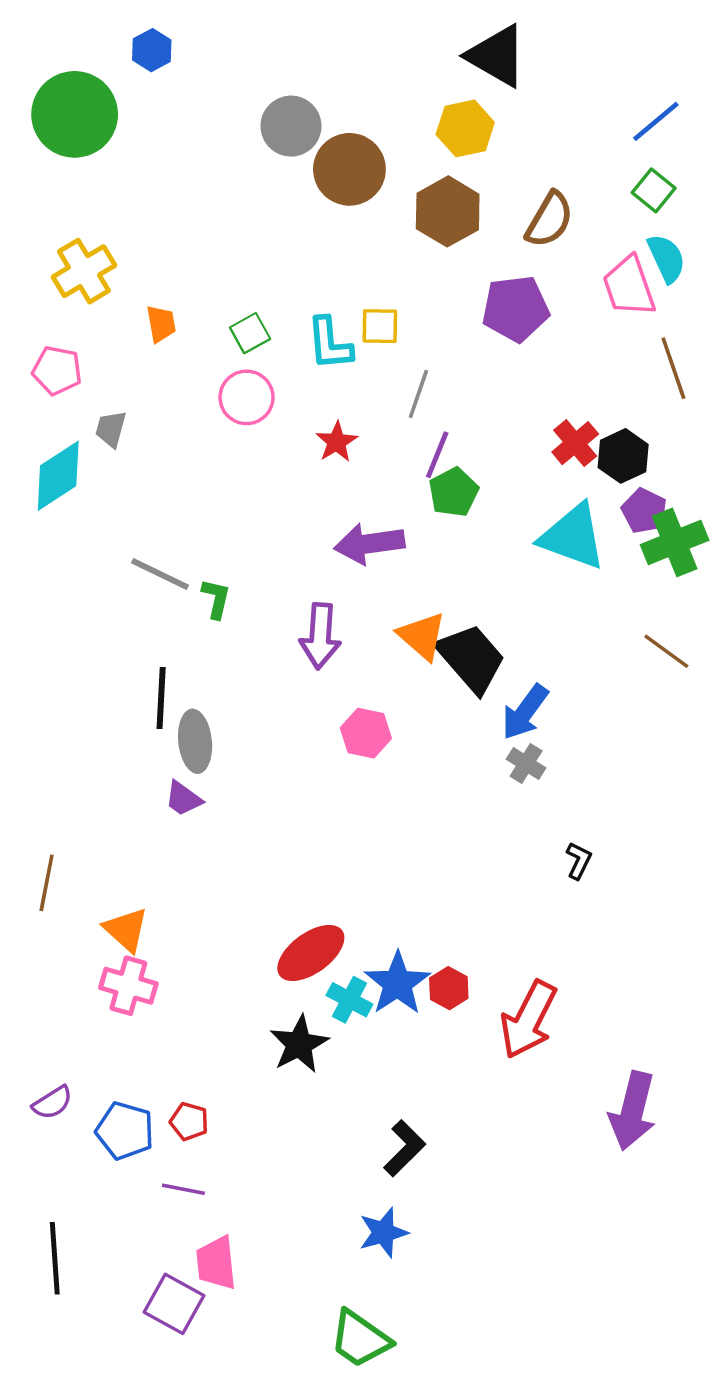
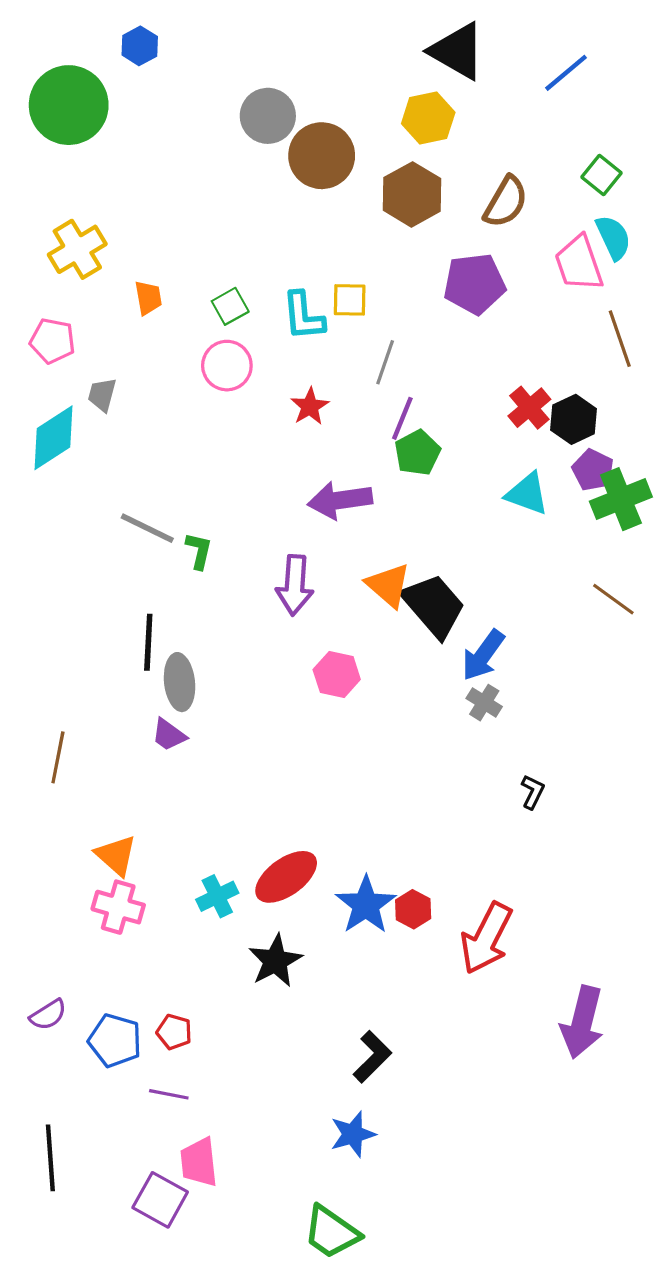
blue line: (656, 121) -> (566, 73), moved
cyan triangle: (573, 537) -> (527, 494), size x0.7
brown line: (47, 883) -> (58, 757), moved
cyan cross: (349, 1000) -> (217, 896), moved, turned 36

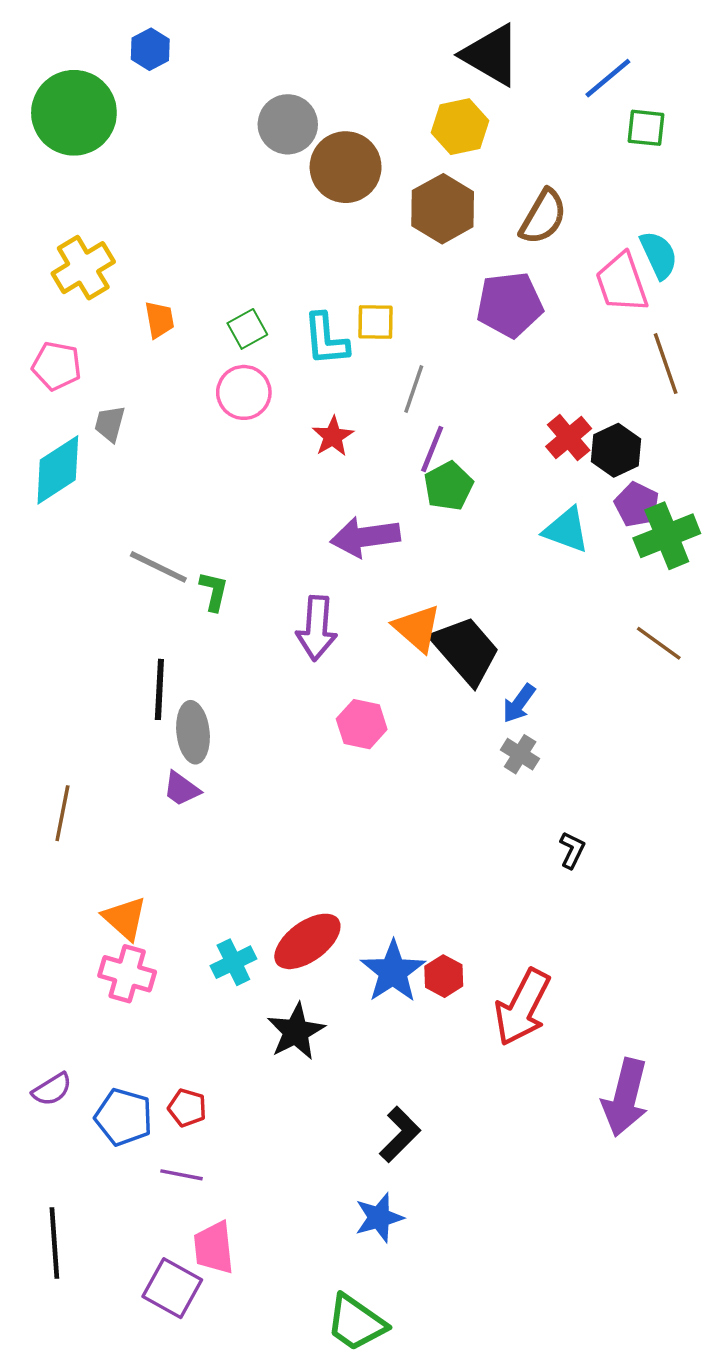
green square: (602, 175) -> (646, 128), moved, turned -33
blue arrow: (483, 655) -> (519, 703), size x0.7

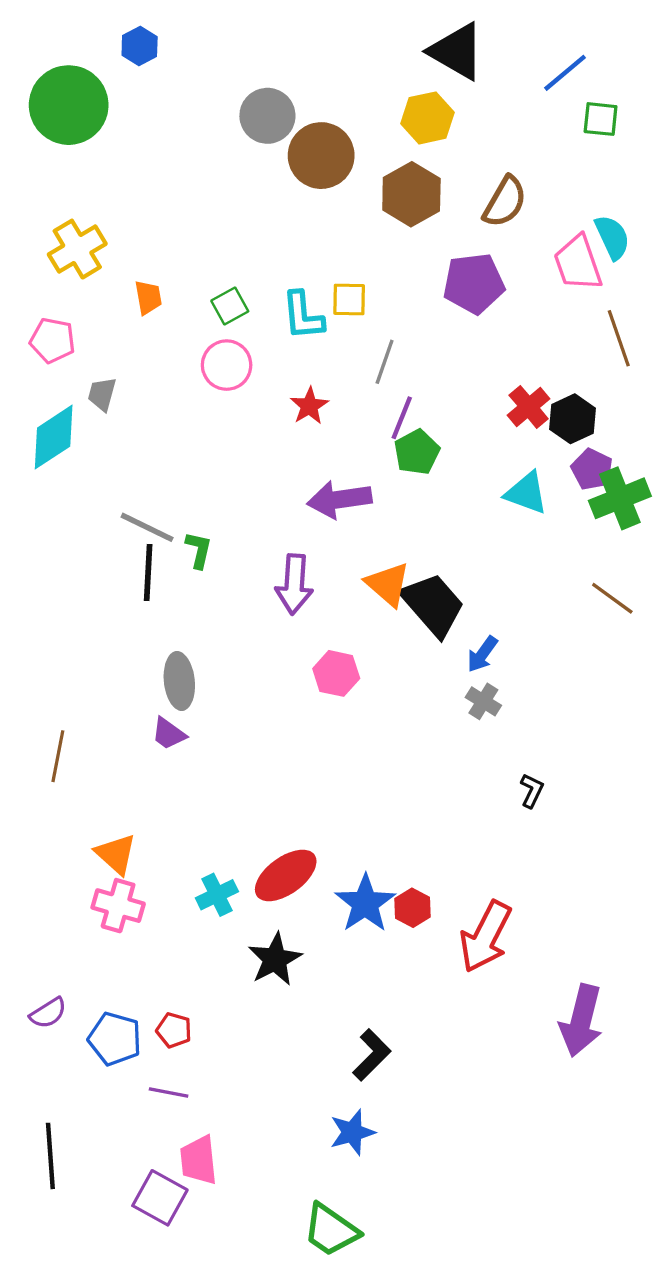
black line: (159, 689) -> (148, 572), moved

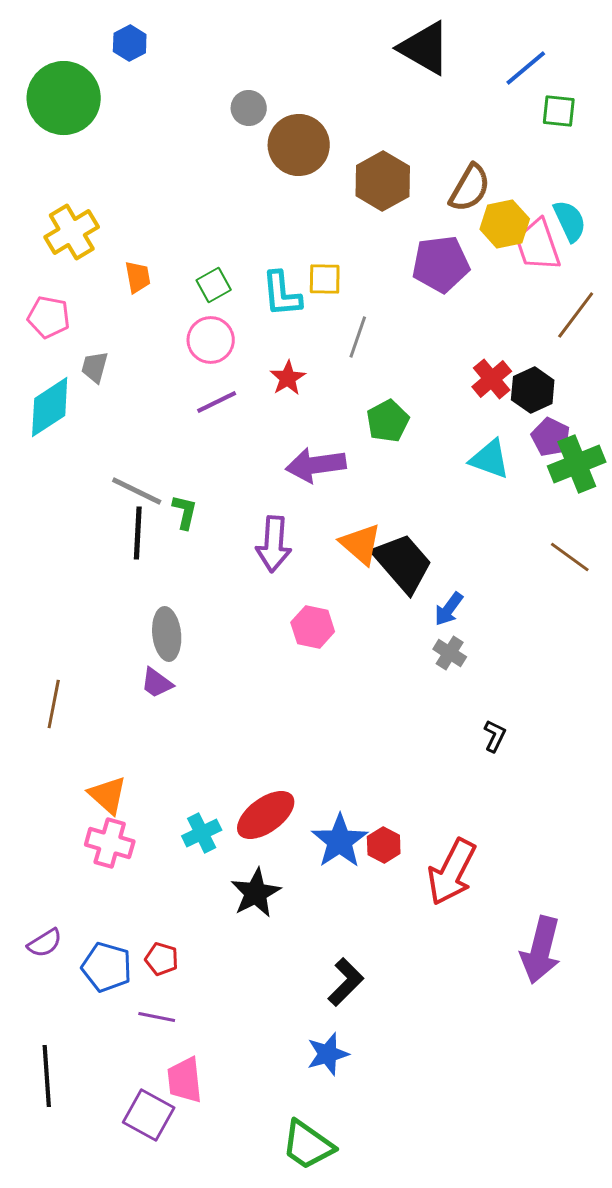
gray circle: (267, 116) -> (249, 108), size x0.7
yellow hexagon: (428, 118) -> (505, 224), moved
brown line: (619, 338) -> (576, 315), turned 56
purple line: (402, 418) -> (217, 402), moved, turned 42

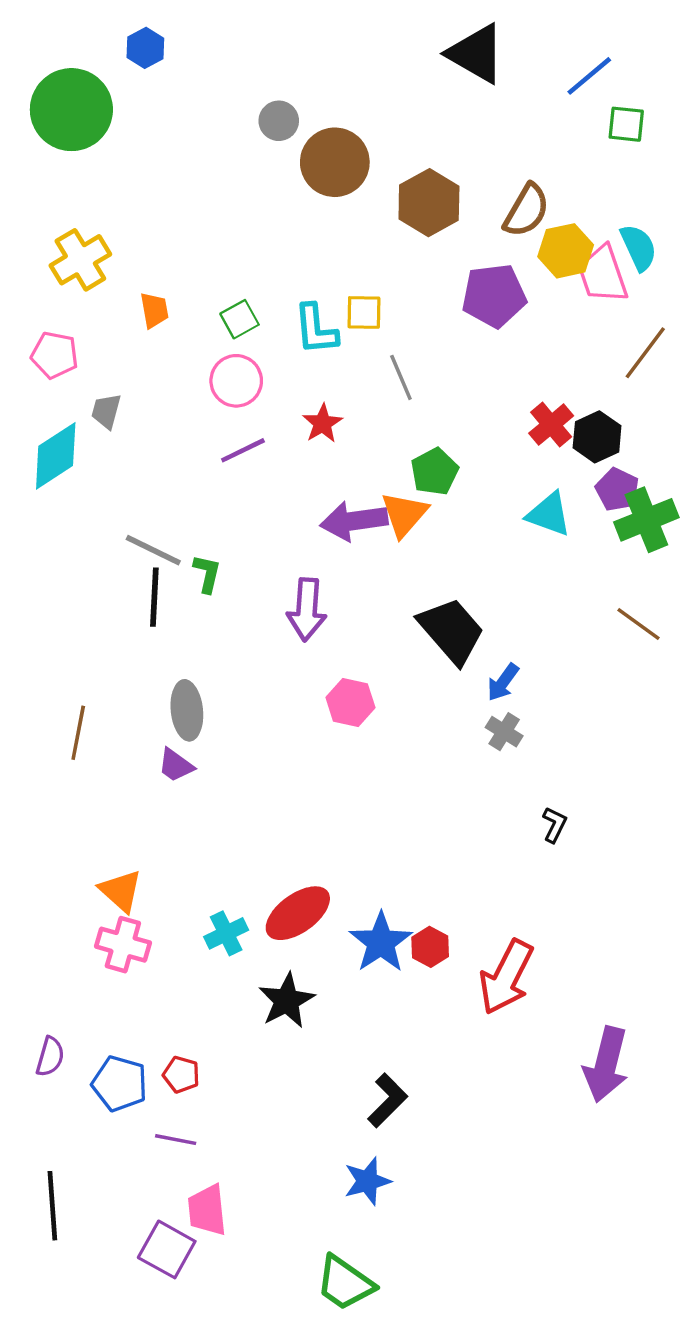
gray line: (358, 337) -> (401, 377), turned -42
orange triangle: (361, 544) -> (404, 514), moved, turned 30
brown line: (54, 704) -> (78, 733), moved
purple semicircle: (45, 943) -> (50, 1057), turned -42

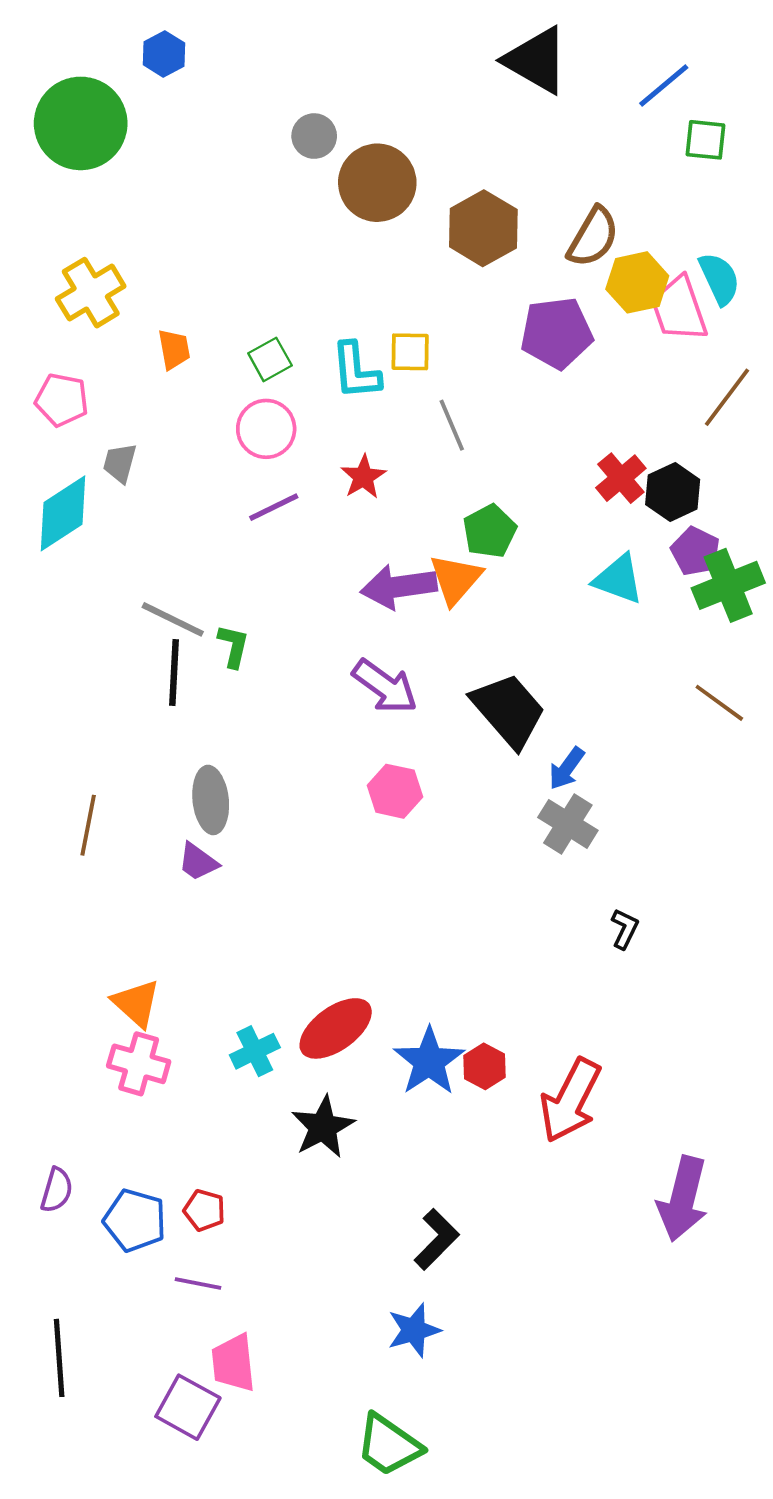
purple arrow: (307, 609) -> (385, 686), moved, turned -58
gray cross: (504, 732) -> (568, 824), size x1.4

